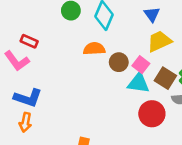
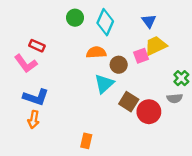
pink square: (141, 65) -> (141, 56), moved, turned 32
brown square: (165, 78) -> (129, 102), moved
cyan triangle: (138, 83) -> (104, 84), moved, turned -50

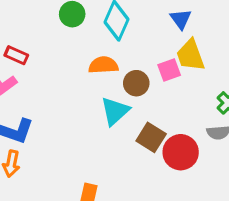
yellow trapezoid: (156, 46) -> (190, 55), turned -85

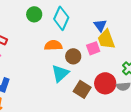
blue triangle: (181, 19) -> (100, 25), moved
red circle: (181, 152) -> (105, 83), moved

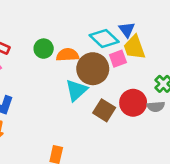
green circle: (34, 14) -> (44, 49), moved
cyan diamond: (61, 18) -> (104, 38), moved, turned -70
brown circle: (73, 56) -> (93, 69), size x1.6

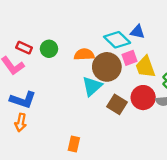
blue triangle: (127, 30) -> (137, 32), turned -42
yellow trapezoid: (134, 47) -> (145, 67), moved
green circle: (44, 49) -> (49, 49), moved

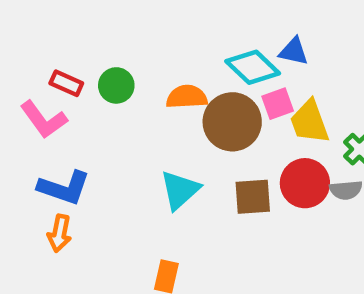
cyan triangle: (92, 86) -> (180, 190), moved
brown square: (117, 104) -> (253, 197), turned -36

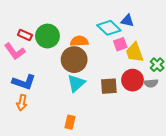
green circle: (116, 85) -> (47, 36), size x1.5
brown circle: (232, 122) -> (74, 60), moved

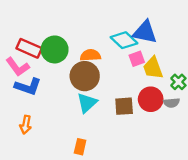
blue triangle: (127, 21) -> (145, 32), size x1.6
red rectangle: (25, 35) -> (29, 48), size x1.5
blue L-shape: (24, 82) -> (28, 87), moved

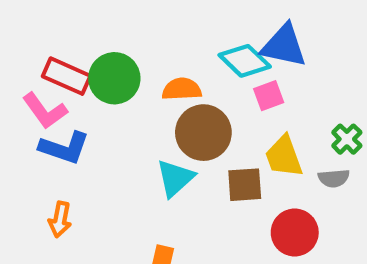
yellow trapezoid: (153, 68) -> (284, 156), moved
brown circle: (85, 76) -> (203, 133), moved
red circle: (151, 99) -> (295, 233), moved

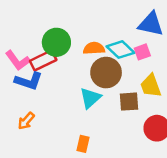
cyan diamond: (245, 61) -> (121, 50), moved
red rectangle: (67, 76) -> (43, 60), moved, turned -50
orange arrow: (60, 219) -> (26, 121), turned 30

